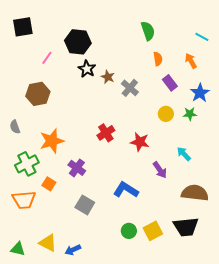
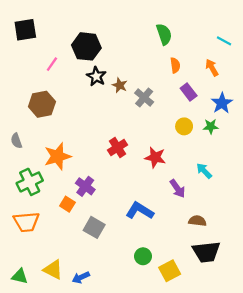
orange square: (49, 184) -> (67, 204), moved
brown semicircle: (195, 193) -> (197, 221), moved, size x0.6
yellow square: (153, 231) -> (170, 271), moved

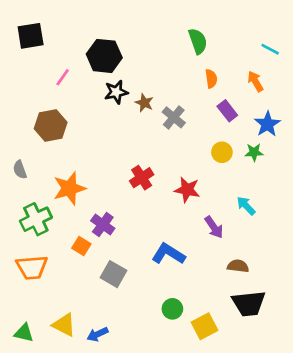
black star: (96, 76) -> (116, 92), turned 30

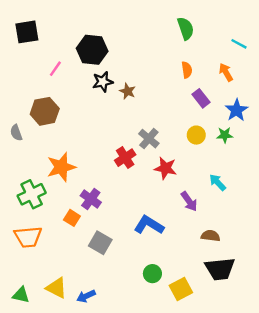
green semicircle: (198, 41) -> (186, 28), moved
gray cross: (174, 117) -> (149, 139), moved
gray semicircle: (20, 170) -> (16, 133), moved

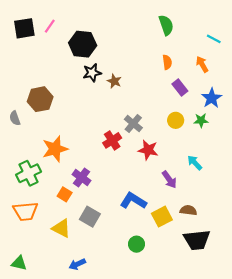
pink line: (55, 69) -> (50, 26), moved
yellow triangle: (56, 288) -> (61, 228), moved
yellow square: (181, 289) -> (162, 217), moved

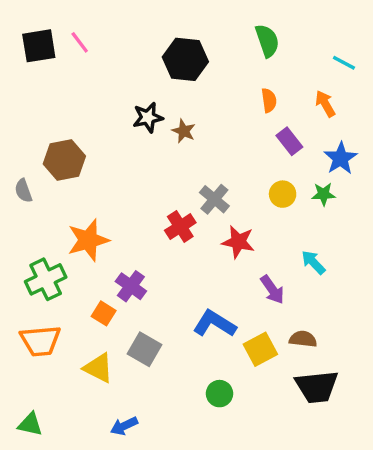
pink line: (50, 26) -> (80, 42), turned -72
black hexagon: (83, 44) -> (185, 59), moved

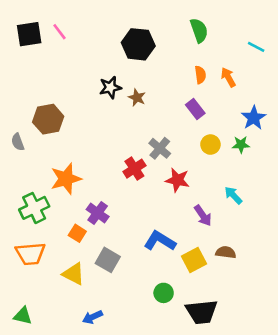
orange arrow: (325, 104) -> (228, 77), moved
purple rectangle: (289, 141) -> (195, 109), moved
black trapezoid: (317, 387) -> (202, 312), moved

